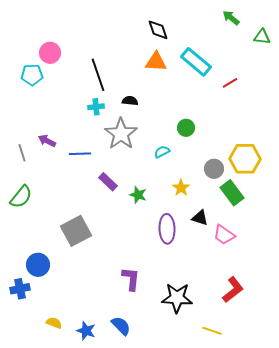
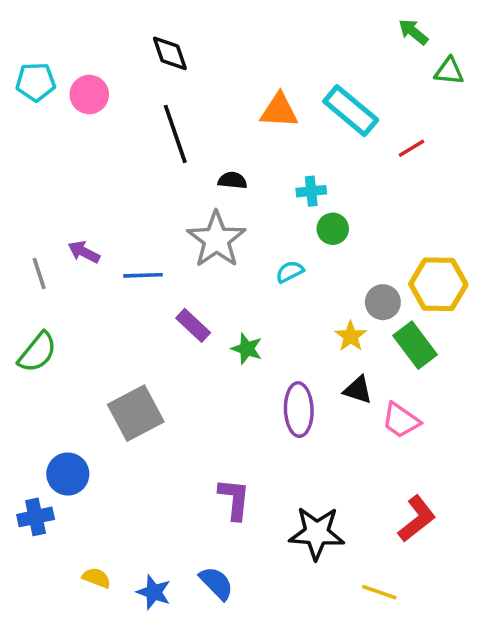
black diamond: (158, 30) -> (170, 53), moved
green triangle: (262, 37) -> (449, 71), moved
cyan pentagon: (32, 75) -> (36, 82), moved
cyan cross: (96, 107) -> (311, 191), moved
yellow star: (181, 188) -> (351, 336), moved

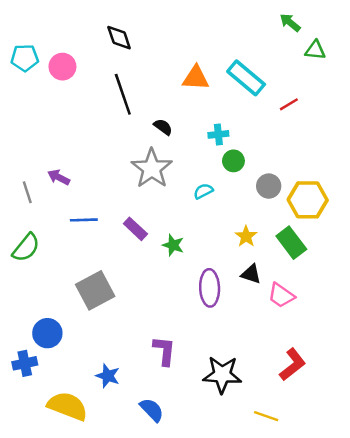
black semicircle: (232, 180) -> (163, 127), turned 30
blue line: (143, 275) -> (84, 220), moved
gray circle: (383, 302) -> (269, 186), moved
yellow semicircle: (96, 578) -> (67, 406), size x2.0
blue star: (154, 592) -> (108, 376), moved

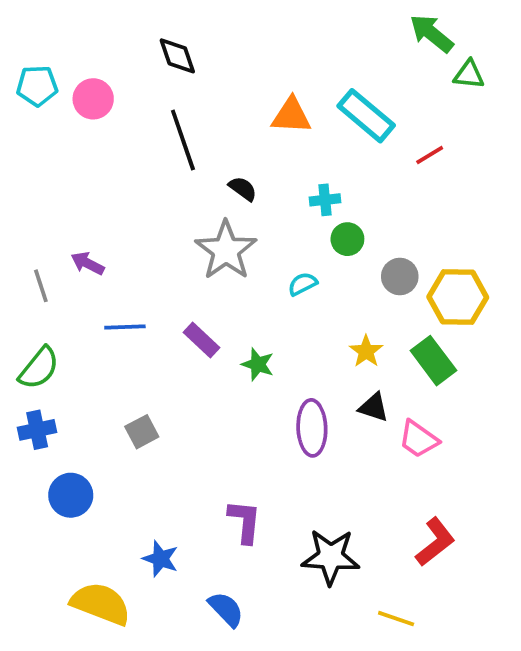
green arrow: (290, 23) -> (432, 33), size x1.4
gray square: (95, 290) -> (142, 432), size x0.6
blue cross: (25, 363) -> (37, 430), moved

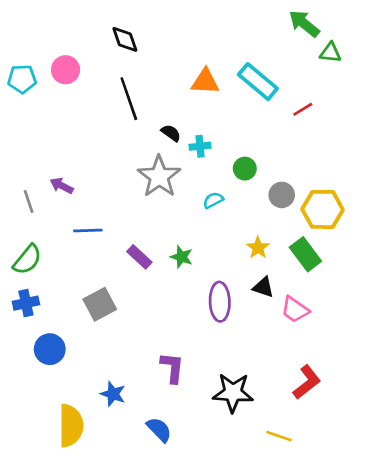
cyan pentagon: (37, 86) -> (22, 79), moved
cyan cross: (325, 200) -> (200, 146), moved
purple rectangle: (202, 340) -> (139, 257), moved
gray square: (142, 432) -> (100, 304), size x1.4
yellow semicircle: (101, 604) -> (71, 426), turned 69

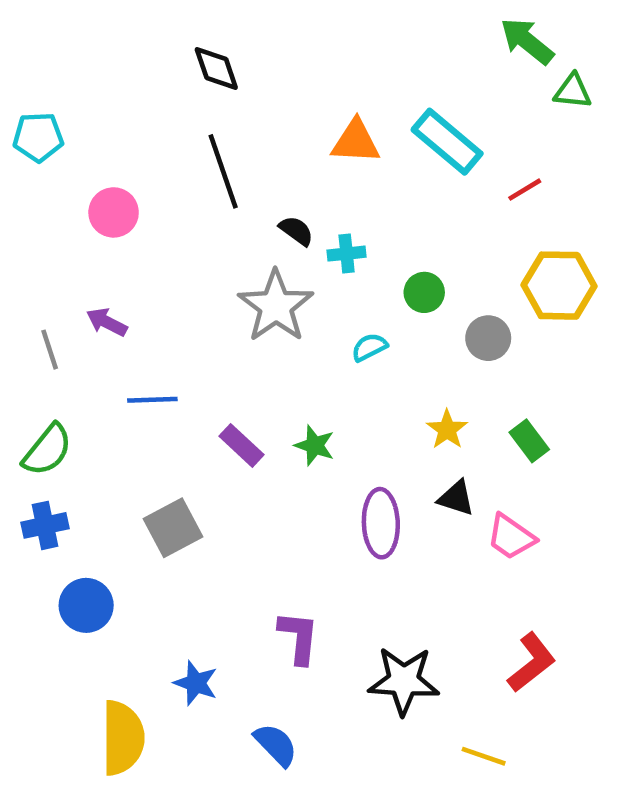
pink circle: (66, 70) -> (114, 212), moved
yellow hexagon: (323, 209) -> (559, 286), moved
green rectangle: (305, 254) -> (529, 441), size x0.7

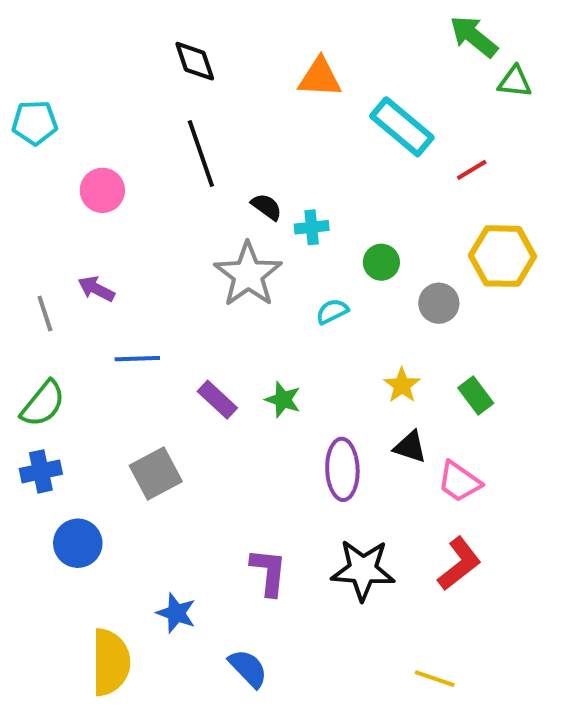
orange triangle: (356, 142) -> (320, 78), moved
red L-shape: (532, 662) -> (459, 564), moved
black star: (404, 681) -> (363, 570), moved

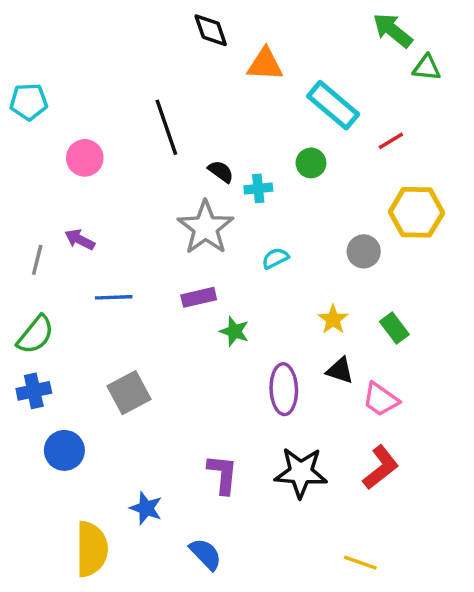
black diamond: (195, 61) -> (211, 30), moved
green circle: (381, 262) -> (311, 163), moved
gray line: (45, 313) -> (37, 260), turned 32
purple rectangle: (217, 400) -> (199, 297), moved, turned -56

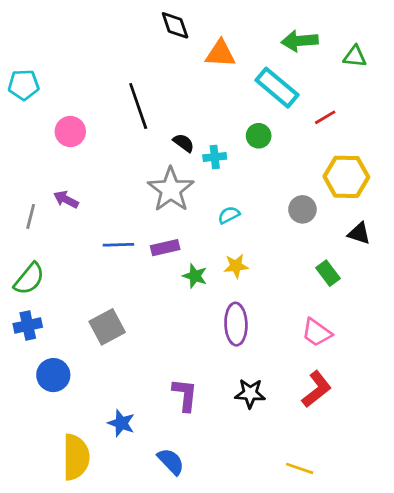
green arrow: (393, 30) -> (300, 41), moved, turned -44
blue line: (114, 297) -> (118, 245), moved
yellow star: (333, 319) -> (236, 266), moved, turned 30
black triangle: (340, 370) -> (359, 233), moved
black star: (301, 472) -> (250, 393), size x0.7

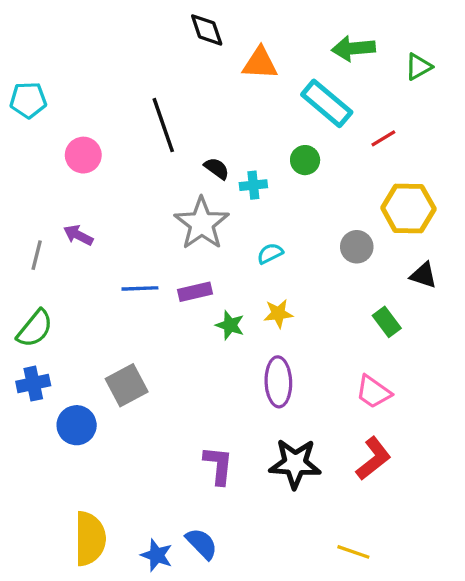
green triangle: (355, 56) -> (418, 67), turned -35
blue circle: (53, 375) -> (77, 425), moved
black star: (250, 393) -> (295, 464), size x1.4
blue star: (121, 423) -> (157, 555), moved

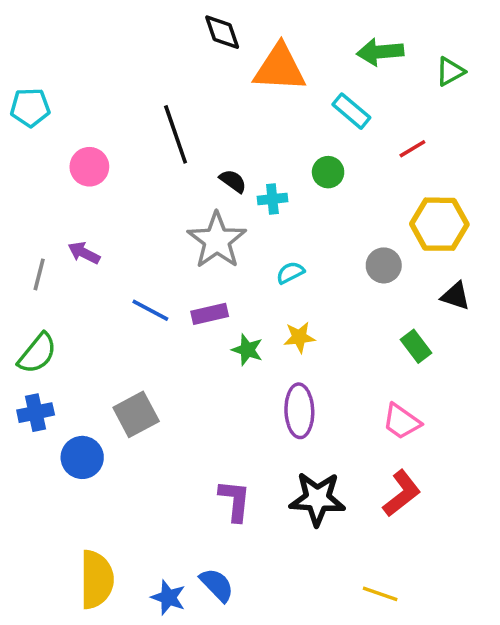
orange triangle: (260, 63) -> (280, 68), size x1.4
cyan rectangle: (327, 103) -> (351, 111), size x0.7
blue line: (140, 288) -> (150, 310), turned 30

